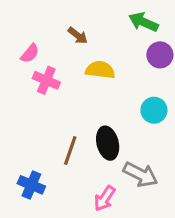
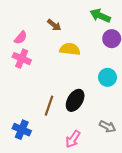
pink cross: (46, 80) -> (22, 59), moved
black ellipse: (108, 143) -> (75, 100), turned 45
gray arrow: (140, 174) -> (107, 126), moved, size x0.7

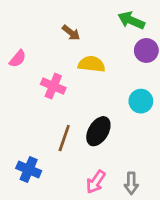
pink semicircle: (21, 38) -> (18, 59), moved
pink cross: (22, 59) -> (53, 86), moved
gray arrow: (107, 126) -> (131, 183), moved, turned 63

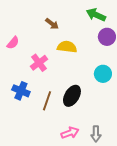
pink cross: (53, 86) -> (39, 63), turned 30
blue cross: (29, 170) -> (21, 91), moved
pink arrow: (96, 182) -> (70, 133), turned -144

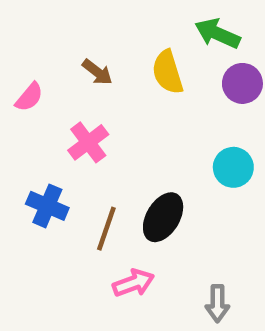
brown arrow: (52, 24) -> (97, 72), moved
yellow semicircle: (67, 47) -> (168, 72), moved, turned -114
pink arrow: (70, 133) -> (134, 283), moved

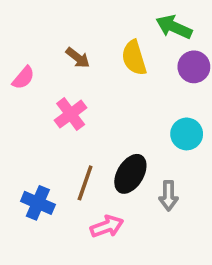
blue cross: (47, 206) -> (38, 203), moved
gray arrow: (217, 303) -> (169, 196), moved

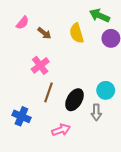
pink semicircle: (23, 78) -> (22, 23), moved
cyan circle: (187, 134) -> (106, 90), moved
brown line: (85, 183) -> (48, 92), moved

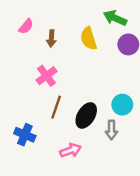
brown arrow: (44, 33) -> (51, 38), turned 56

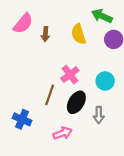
pink semicircle: (26, 26) -> (23, 23), size x1.5
pink cross: (46, 76) -> (70, 75), moved
cyan circle: (122, 105) -> (105, 81), moved

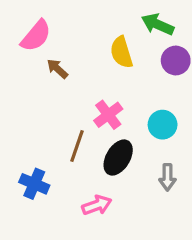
brown arrow: (45, 34) -> (57, 69), moved, turned 128
gray arrow: (99, 115) -> (167, 177), moved

